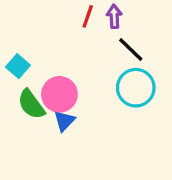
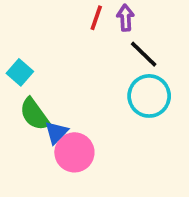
pink circle: (59, 94) -> (74, 152), moved
blue triangle: (64, 121) -> (56, 132), moved

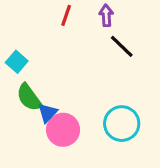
red line: (96, 18) -> (66, 15), moved
cyan circle: (149, 96) -> (122, 124), moved

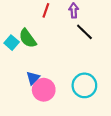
green semicircle: (29, 97) -> (28, 38), moved

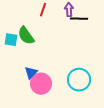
black line: (84, 32) -> (79, 19), moved, turned -42
cyan square: (12, 43) -> (11, 40), turned -32

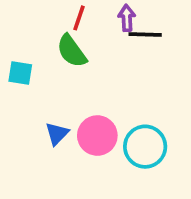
green semicircle: (26, 36) -> (72, 51), moved
pink circle: (41, 84) -> (97, 136), moved

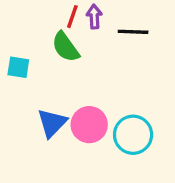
purple arrow: (127, 18) -> (94, 17), moved
blue triangle: (57, 134) -> (52, 123), size x1.4

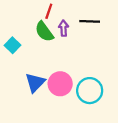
purple arrow: (94, 17) -> (64, 28), moved
cyan square: (18, 67) -> (12, 45), turned 35

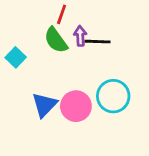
black line: (90, 21) -> (97, 42), moved
cyan circle: (90, 91) -> (113, 96), moved

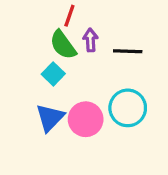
black line: (97, 42) -> (128, 51), moved
cyan square: (16, 57) -> (53, 74), moved

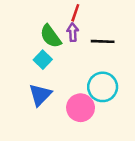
red line: (69, 16) -> (75, 13), moved
pink circle: (86, 119) -> (81, 108), moved

